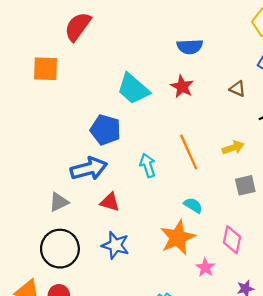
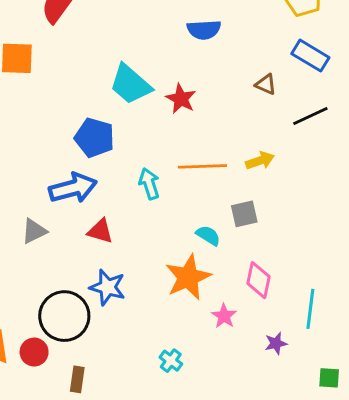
red star: (182, 87) -> (181, 99), moved
orange line: (189, 152) -> (202, 166), turned -68
gray square: (245, 185) -> (244, 214), moved
black circle: (60, 249) -> (64, 316), moved

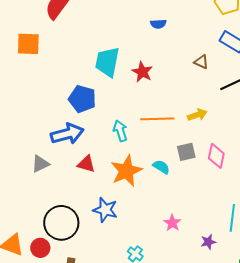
blue semicircle: (204, 30) -> (158, 24), size x0.7
cyan trapezoid: (130, 84) -> (107, 62), turned 60
orange star: (188, 277) -> (126, 171), moved
pink diamond: (259, 280) -> (216, 156), moved
blue star: (107, 287) -> (105, 210), moved

